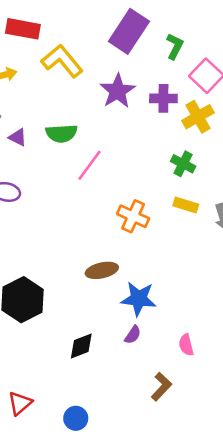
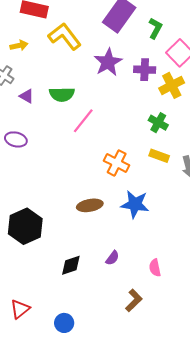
blue star: (139, 299) -> (135, 204), moved

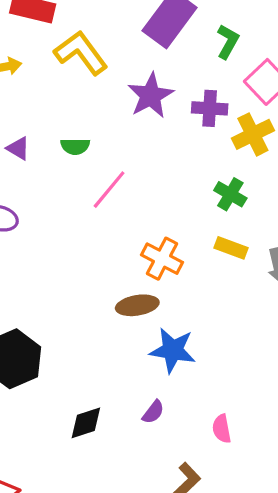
green semicircle: (62, 94) -> (75, 146), size x0.7
blue star: (135, 204) -> (173, 350), moved
brown ellipse: (90, 205) -> (137, 305), moved

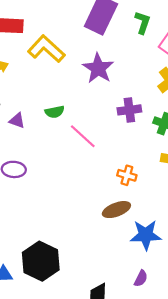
purple cross: (210, 108) -> (129, 110), moved
pink line: (109, 190) -> (83, 136), turned -76
orange cross: (162, 259) -> (127, 175), size x0.7

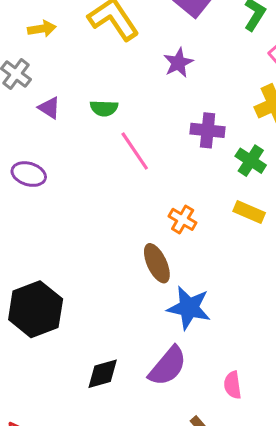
purple star: (98, 68) -> (178, 63), size x0.7
brown ellipse: (116, 210) -> (157, 263), turned 72
purple semicircle: (141, 278) -> (168, 366), size x1.8

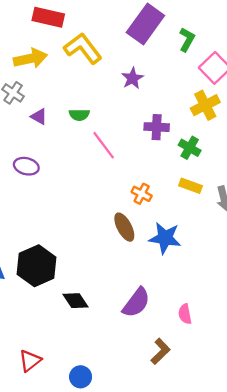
yellow arrow: (42, 29) -> (30, 58), size x1.6
blue star: (189, 308) -> (165, 238), moved
black diamond: (103, 374) -> (76, 301), moved, turned 75

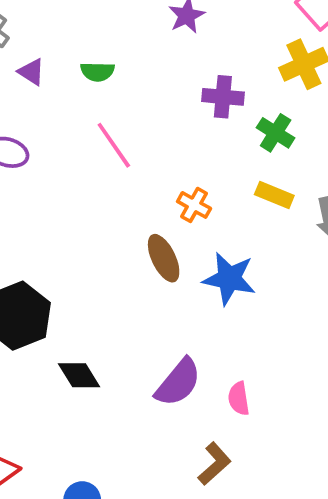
pink line: (104, 145) -> (114, 145), moved
pink semicircle: (185, 314) -> (239, 399), moved

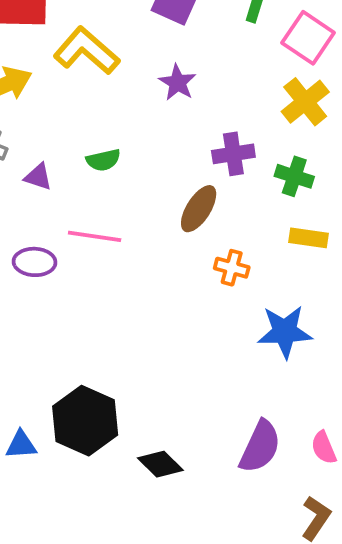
pink line: (114, 145) -> (95, 236), moved, turned -33
brown ellipse: (164, 258) -> (199, 209), moved, turned 72

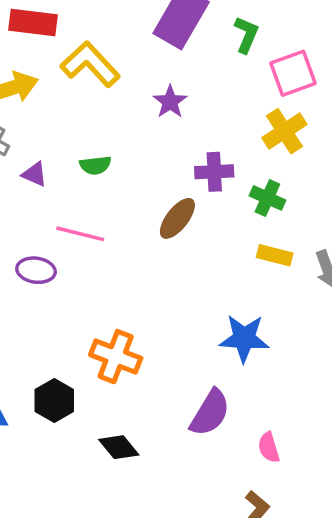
pink square: (308, 38) -> (293, 73), turned 30
purple ellipse: (35, 262) -> (36, 270), moved
orange cross: (232, 268) -> (116, 357), moved, size x1.6
black hexagon: (85, 421) -> (54, 400), size x0.7
purple semicircle: (260, 447) -> (210, 413), moved

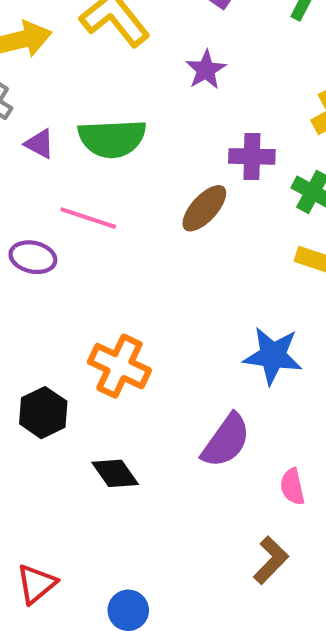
green semicircle: (95, 165) -> (112, 138), size x1.8

